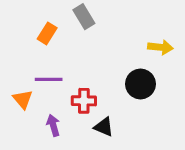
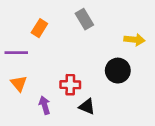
gray rectangle: (84, 17) -> (84, 19), moved
purple line: (49, 79) -> (16, 53), moved

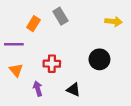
gray rectangle: (84, 19) -> (60, 16), moved
yellow arrow: (134, 40) -> (114, 21), moved
red cross: (70, 85) -> (52, 64), moved

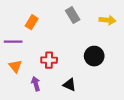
gray rectangle: (60, 16) -> (73, 15), moved

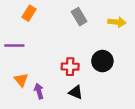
orange rectangle: (32, 22) -> (29, 13), moved
red cross: (49, 60) -> (70, 67), moved
orange triangle: (15, 66) -> (21, 80), moved

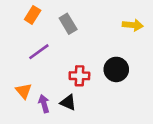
gray rectangle: (79, 17) -> (68, 24), moved
purple line: (14, 45) -> (39, 52), moved, turned -36
black triangle: (76, 92) -> (68, 102), moved

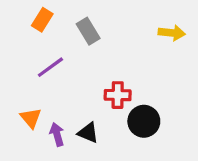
black circle: (116, 69) -> (144, 121), moved
red cross: (79, 76) -> (118, 95), moved

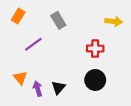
orange rectangle: (42, 20) -> (18, 16), moved
red cross: (118, 95) -> (95, 49), moved
black triangle: (88, 133) -> (58, 88), turned 48

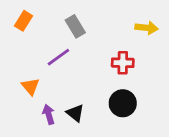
purple line: (33, 44) -> (58, 57), moved
orange triangle: (20, 78) -> (30, 86), moved
black triangle: (58, 88) -> (75, 113), turned -32

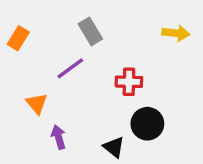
orange rectangle: (24, 21) -> (18, 38), moved
red cross: (123, 63) -> (129, 82), moved
black triangle: (75, 113) -> (114, 147), moved

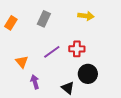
gray rectangle: (90, 31) -> (44, 19), moved, turned 56
yellow arrow: (176, 33) -> (86, 16), moved
purple line: (70, 68) -> (52, 52), moved

